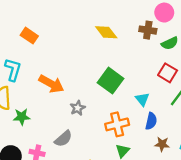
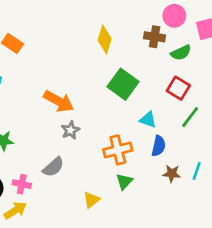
yellow diamond: (106, 32) -> (105, 39), turned 55
green square: (111, 81) -> (123, 84), moved
orange arrow: (51, 84) -> (59, 101), moved
cyan triangle: (142, 99) -> (148, 120), turned -32

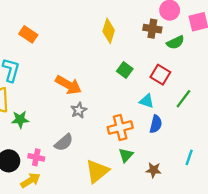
green square: (123, 84) -> (125, 70), size x0.6
red square: (178, 88) -> (160, 75), moved
cyan line: (197, 171) -> (189, 157), moved
brown star: (172, 174) -> (154, 170), moved
yellow triangle: (91, 200) -> (97, 171), size x1.6

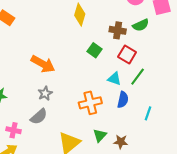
brown cross: (152, 29) -> (118, 30), moved
green line: (183, 99) -> (138, 77), moved
gray star: (79, 110) -> (45, 93), moved
green triangle: (126, 155) -> (100, 135), moved
cyan line: (189, 157) -> (148, 113), moved

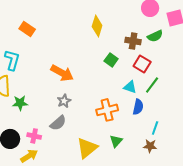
cyan line: (148, 113) -> (155, 128), moved
brown star: (121, 142) -> (150, 146), moved

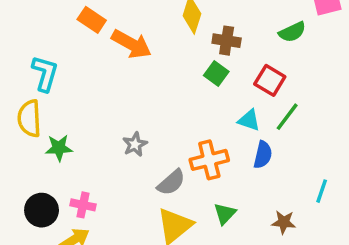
orange rectangle: (27, 29) -> (92, 20), moved
brown cross: (133, 41) -> (227, 41), moved
orange arrow: (62, 73) -> (131, 44), moved
gray semicircle: (58, 123) -> (171, 182), moved
cyan line: (155, 128) -> (322, 191), moved

